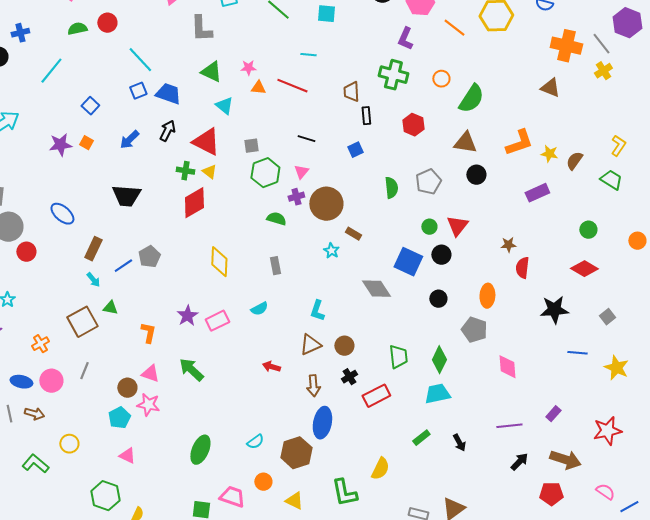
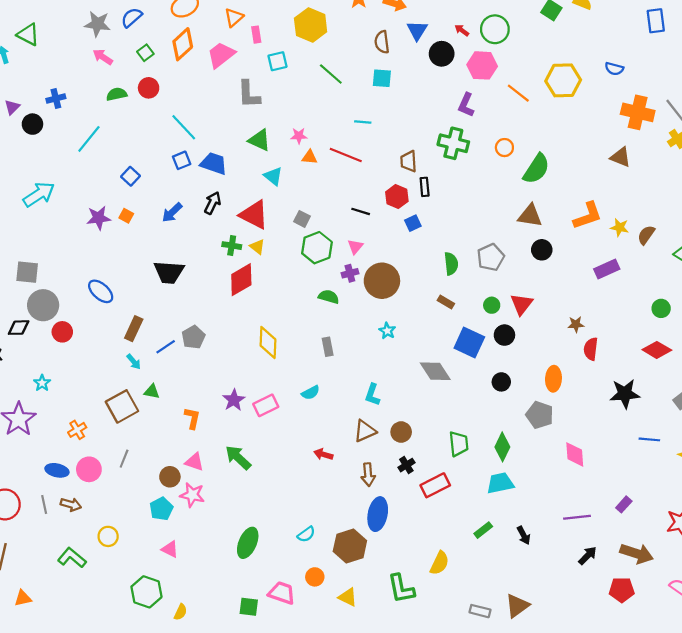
red hexagon: (413, 125) -> (397, 197), moved
gray square: (251, 146) -> (302, 219), turned 35
brown rectangle: (353, 234) -> (446, 302), moved

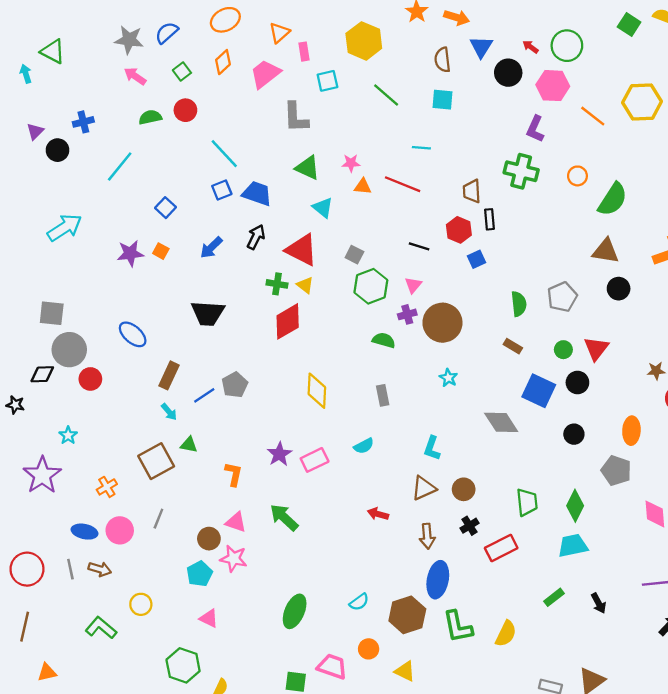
orange diamond: (183, 44) -> (223, 62), size x0.7
green L-shape: (401, 589) -> (458, 627), moved

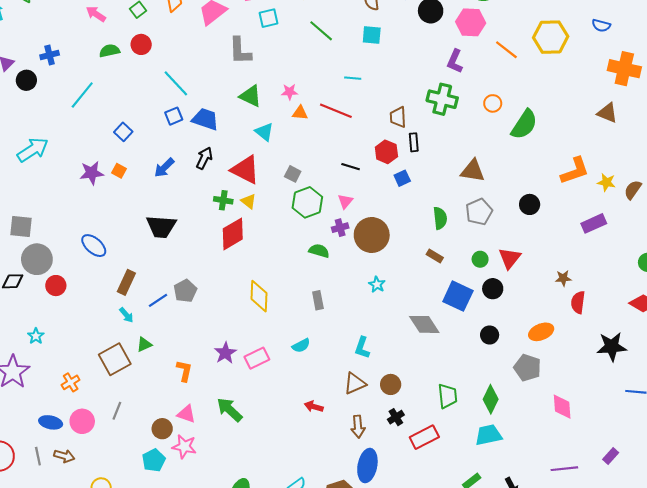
brown triangle: (606, 251) -> (473, 171), moved
orange ellipse: (631, 431) -> (541, 332), turned 65
green triangle: (189, 445) -> (144, 344), turned -35

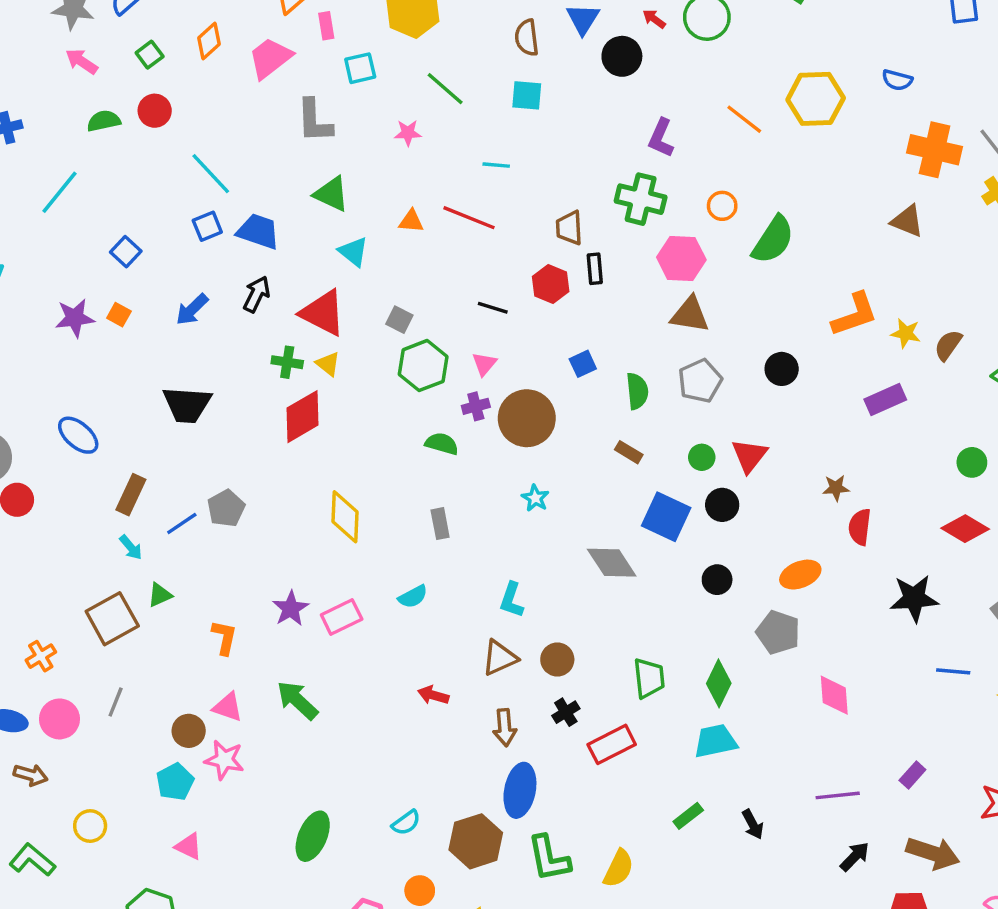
pink hexagon: (471, 22) -> (681, 259), moved
pink star: (290, 92) -> (408, 133), moved
blue square: (402, 178) -> (583, 364), moved

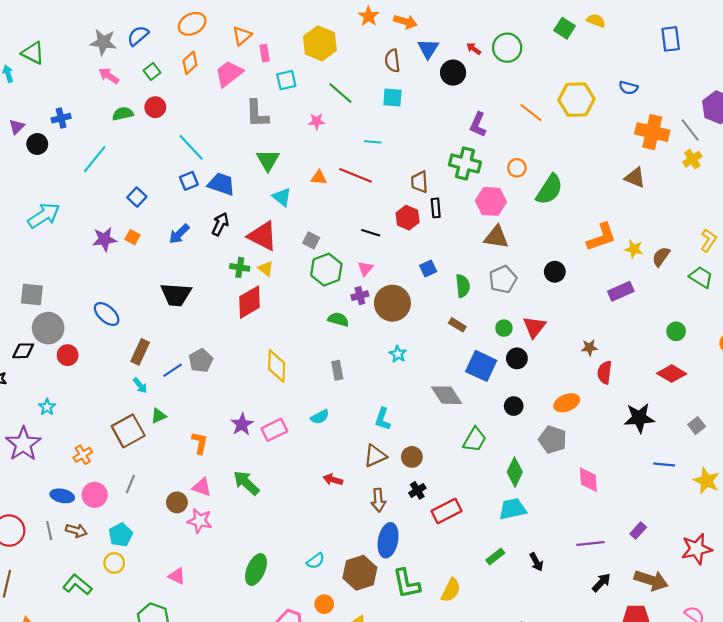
green triangle: (331, 194) -> (268, 160), turned 35
green trapezoid: (649, 678) -> (475, 440), moved, turned 36
cyan pentagon: (175, 782) -> (121, 535), moved

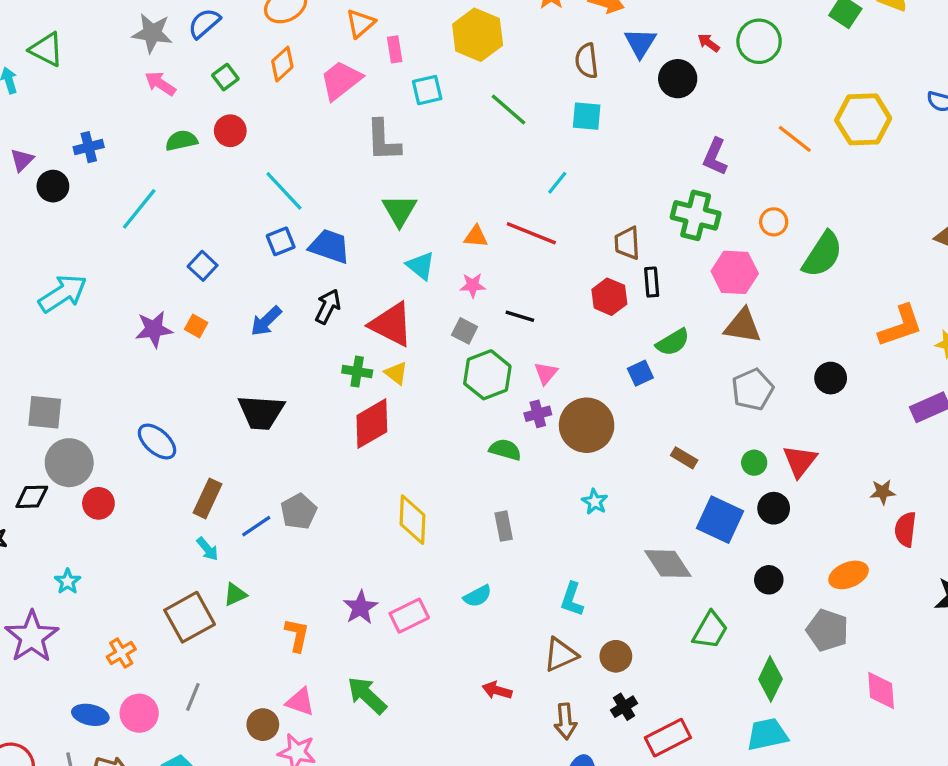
pink star: (317, 121) -> (473, 285), moved
cyan line: (373, 142) -> (557, 183), turned -56
black line: (371, 233) -> (520, 316), moved
green semicircle: (463, 286) -> (673, 342), moved, turned 65

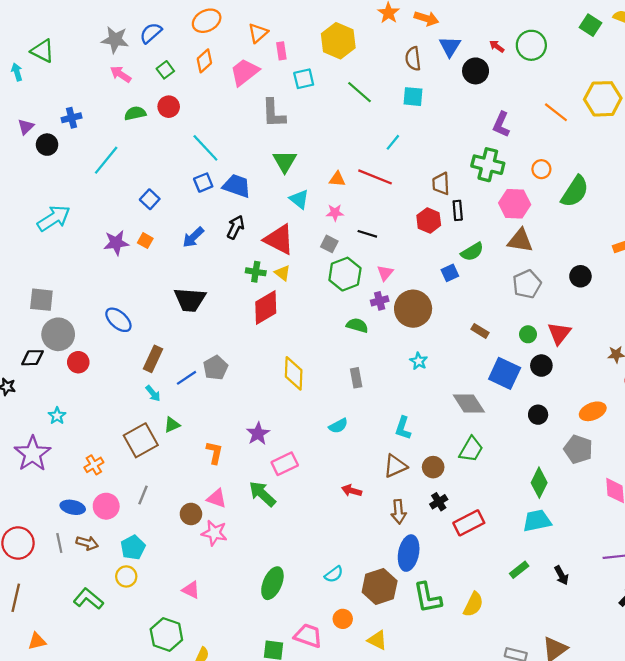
pink rectangle: (409, 616) -> (285, 464), moved
green trapezoid: (710, 630) -> (471, 449), moved

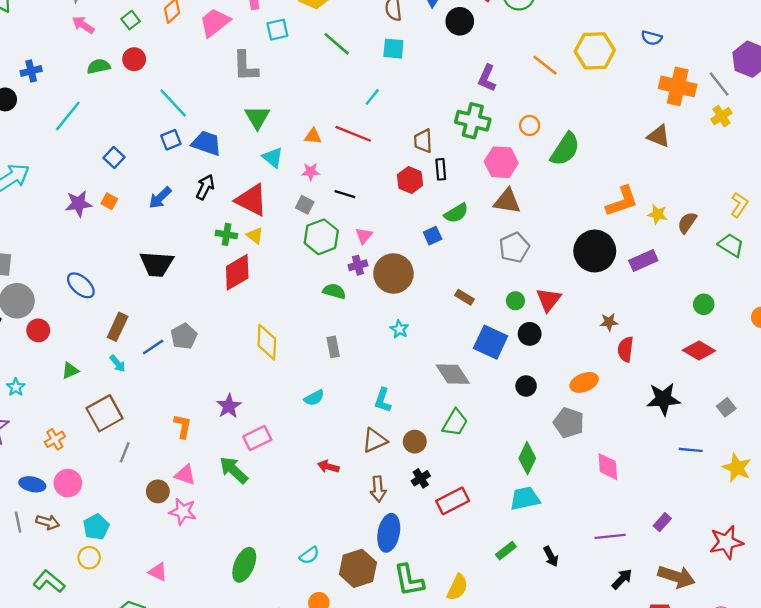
black circle: (580, 276) -> (595, 251), moved, size x1.8
green triangle: (172, 425) -> (70, 371), moved
gray line: (143, 495) -> (125, 452), moved

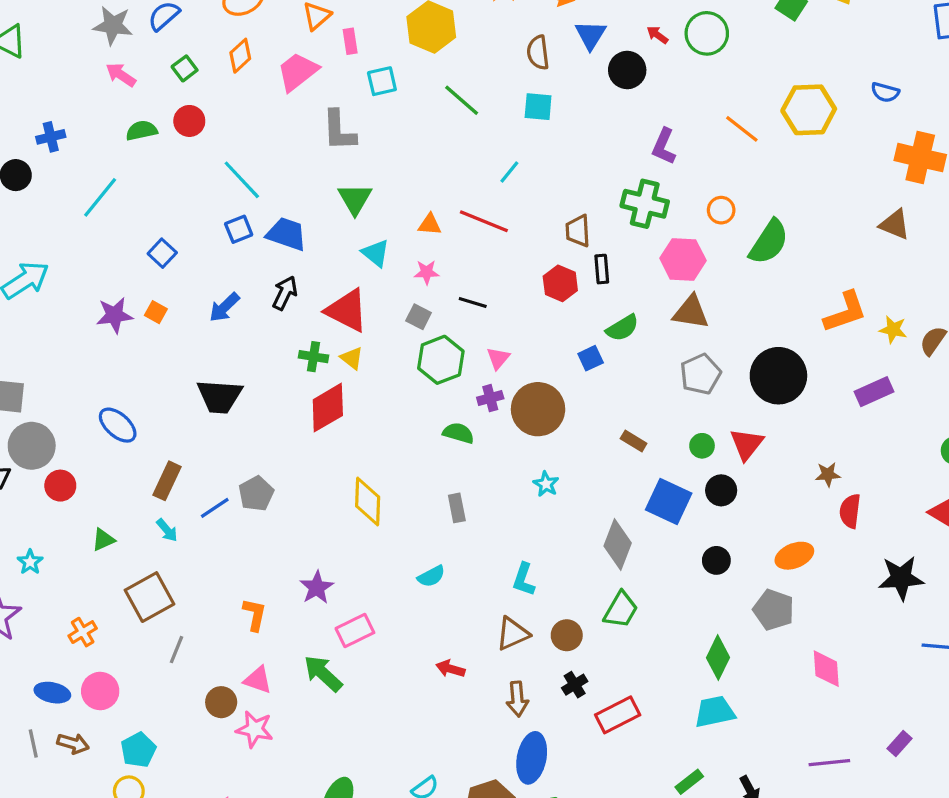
black circle: (595, 251) -> (778, 376), moved
gray diamond: (453, 374) -> (618, 545), turned 54

